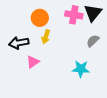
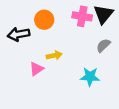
yellow arrow: (46, 37) -> (54, 55), moved, turned -120
black arrow: (19, 43) -> (19, 34), moved

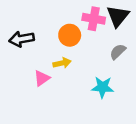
orange circle: (44, 20) -> (70, 35), moved

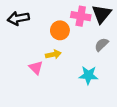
black arrow: (22, 39) -> (18, 18), moved
pink triangle: (42, 78) -> (36, 68), turned -40

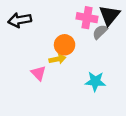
orange circle: (60, 30) -> (65, 45), moved
gray semicircle: (102, 45) -> (100, 32), moved

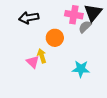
black arrow: (20, 20) -> (29, 18), moved
yellow arrow: (57, 59) -> (42, 56), moved, turned -96

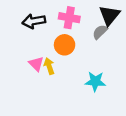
pink cross: (74, 15) -> (69, 18), moved
pink triangle: (33, 62) -> (36, 64), moved

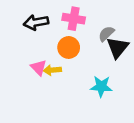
black triangle: (109, 15) -> (118, 47), moved
yellow arrow: (49, 66) -> (52, 70), turned -77

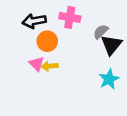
orange circle: (69, 47) -> (47, 41), moved
cyan star: (101, 86) -> (109, 79), moved, turned -30

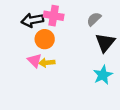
pink cross: (70, 17) -> (54, 16), moved
gray semicircle: (101, 32) -> (94, 19), moved

